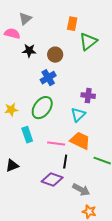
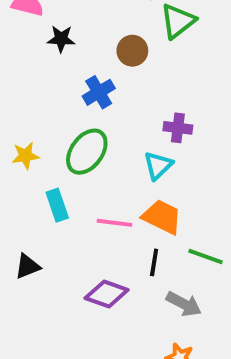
brown circle: (55, 55) -> (132, 51), moved
black line: (65, 162) -> (154, 262), moved
gray arrow: (81, 190) -> (184, 304), moved

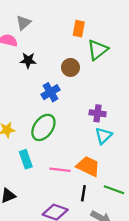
cyan triangle: (158, 165) -> (103, 136), moved

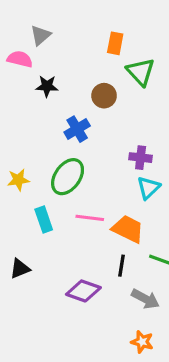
green triangle: (98, 50) -> (141, 72), turned -35
pink line: (60, 170) -> (90, 218), moved

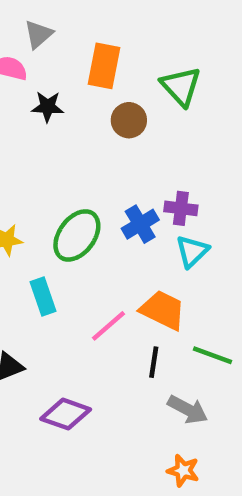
orange rectangle: (115, 43) -> (104, 66), moved, size x1.4
blue cross: (77, 129) -> (140, 224), moved
pink line: (90, 218) -> (109, 326), moved, turned -48
purple diamond: (83, 291) -> (66, 414), moved

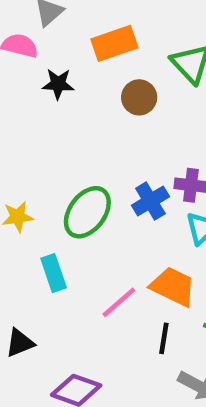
orange rectangle: (104, 66) -> (114, 43), turned 60

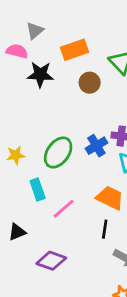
black star: (58, 84) -> (40, 74), size x1.4
pink line: (119, 302) -> (64, 209), moved

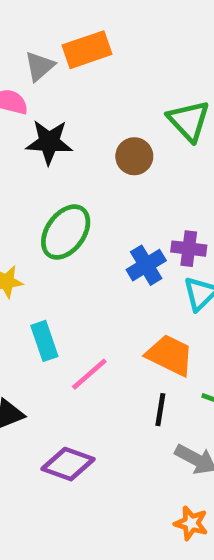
orange rectangle: (75, 50) -> (87, 50), moved
green ellipse: (58, 152) -> (66, 232), moved

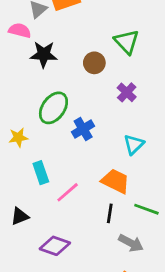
purple cross: (189, 249) -> (127, 92), moved, turned 36
blue cross: (146, 265) -> (83, 129), moved

